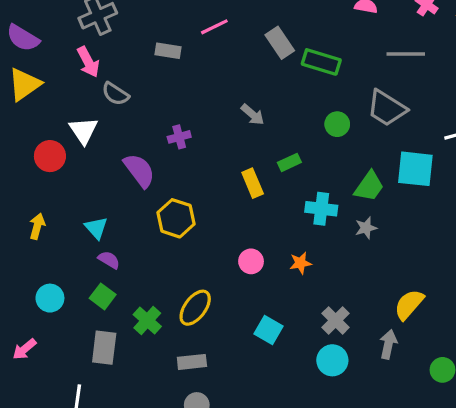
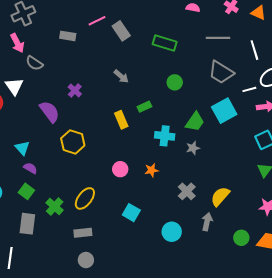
gray rectangle: (280, 43) -> (121, 31), moved
gray trapezoid: (387, 108) -> (221, 72), moved
purple cross: (179, 137) -> (75, 90), turned -32
cyan square: (415, 169) -> (224, 111), turned -35
gray cross: (336, 320) -> (187, 191), moved

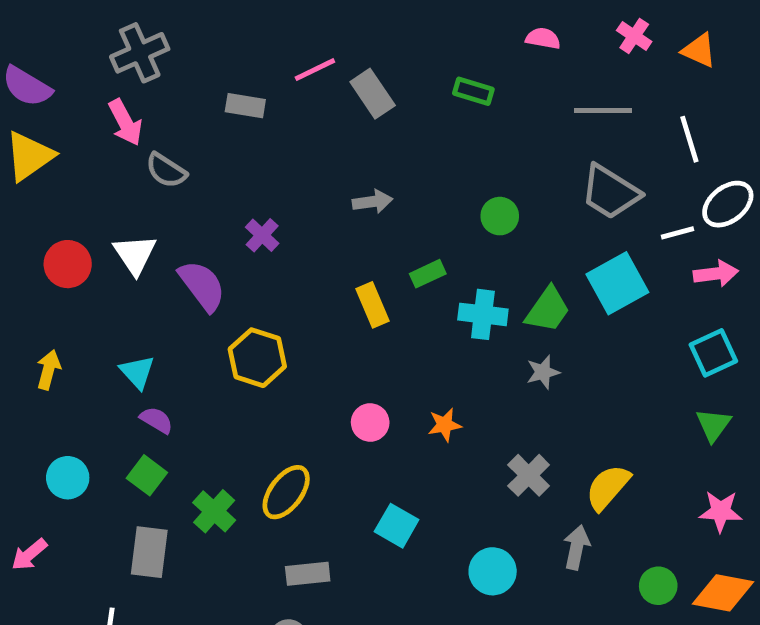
green rectangle: (165, 43) -> (473, 91), moved, size x0.7
gray arrow: (121, 76) -> (373, 202), turned -49
white triangle: (14, 86) -> (135, 254), moved
cyan cross: (165, 136) -> (483, 314), moved
gray rectangle: (83, 233) -> (308, 574), moved

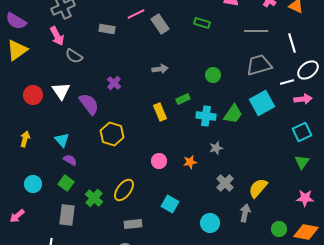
gray trapezoid: (610, 192) -> (259, 65), turned 132
gray star: (543, 372) -> (216, 148), moved

